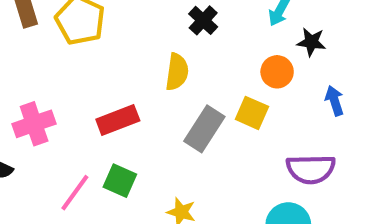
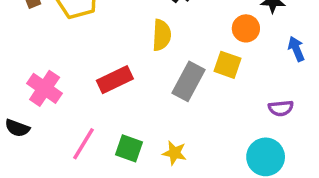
pink cross: (34, 124) -> (45, 88), turned -32
purple semicircle: (311, 169) -> (281, 108), size x0.6
green square: (120, 181) -> (129, 148), moved

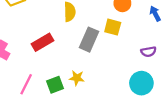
green square: (129, 148) -> (55, 85), turned -35
yellow star: (174, 153) -> (77, 78), moved

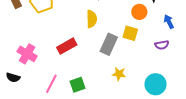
purple semicircle: (148, 52) -> (162, 45), moved
yellow star: (77, 78) -> (119, 74), moved

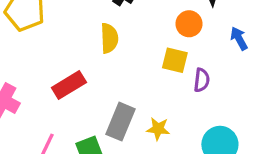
gray rectangle: (109, 44) -> (121, 122), moved
purple semicircle: (162, 45) -> (202, 80), moved, turned -72

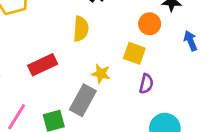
purple semicircle: (202, 80) -> (146, 84), moved
yellow star: (158, 129) -> (101, 74), moved

